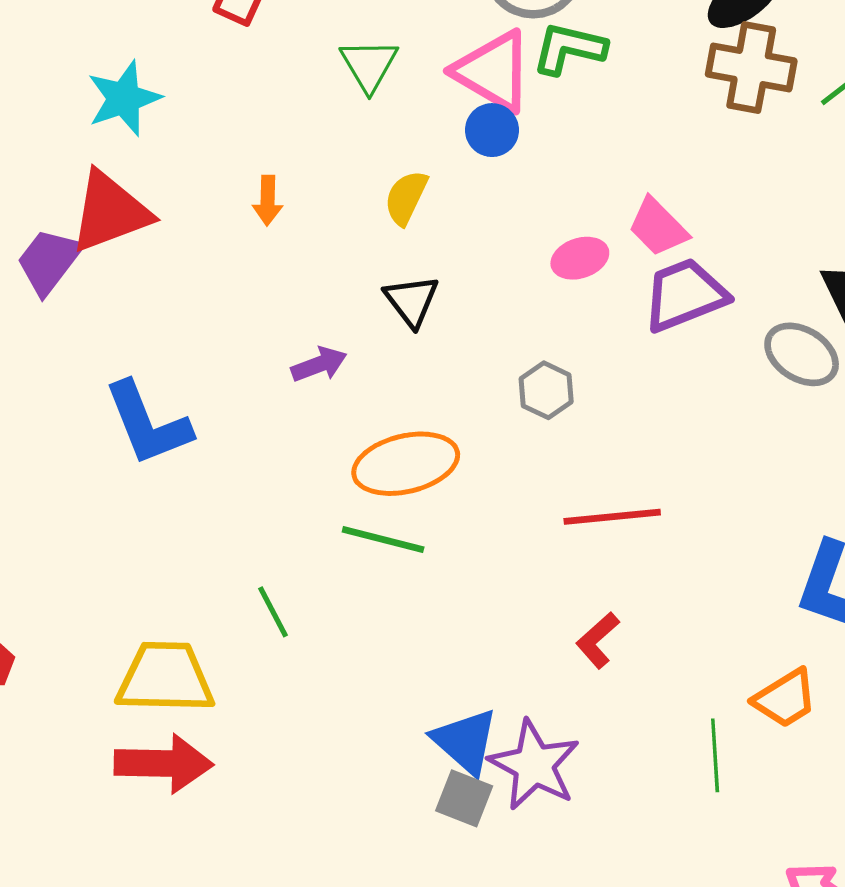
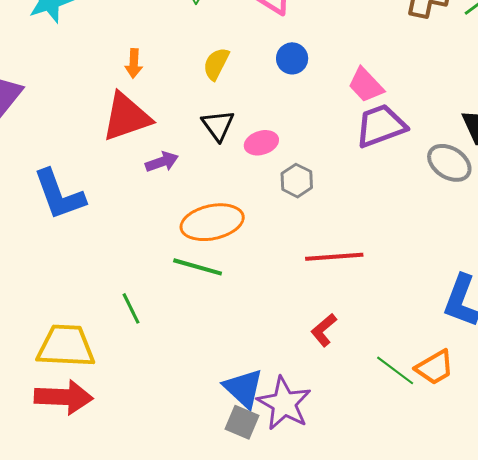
blue circle: (492, 130) -> (292, 58), moved
red triangle: (110, 212) -> (126, 117), moved
pink ellipse: (580, 258) -> (261, 143), moved
green line: (715, 755) -> (395, 370), moved, turned -51

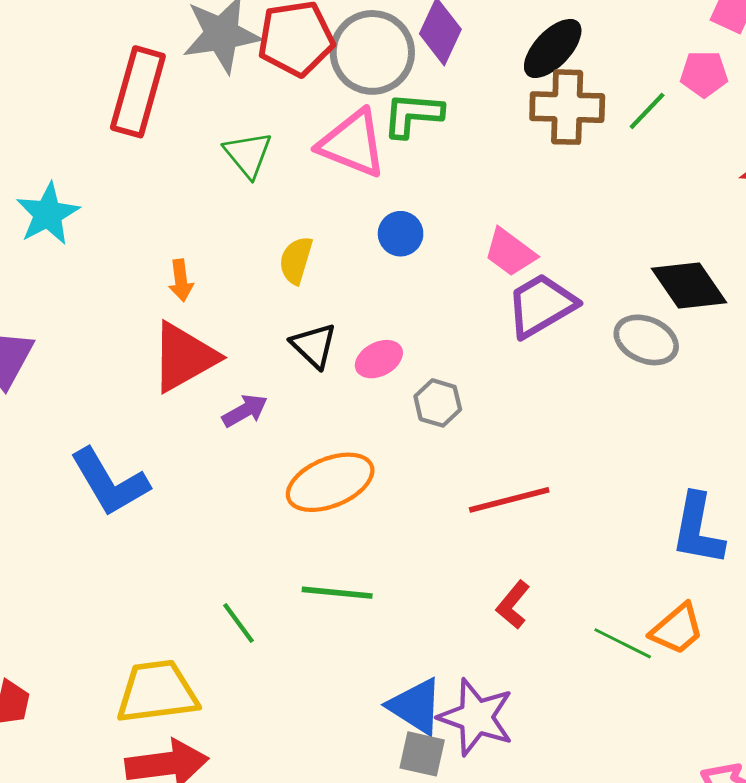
green line: (198, 267) -> (337, 593), moved

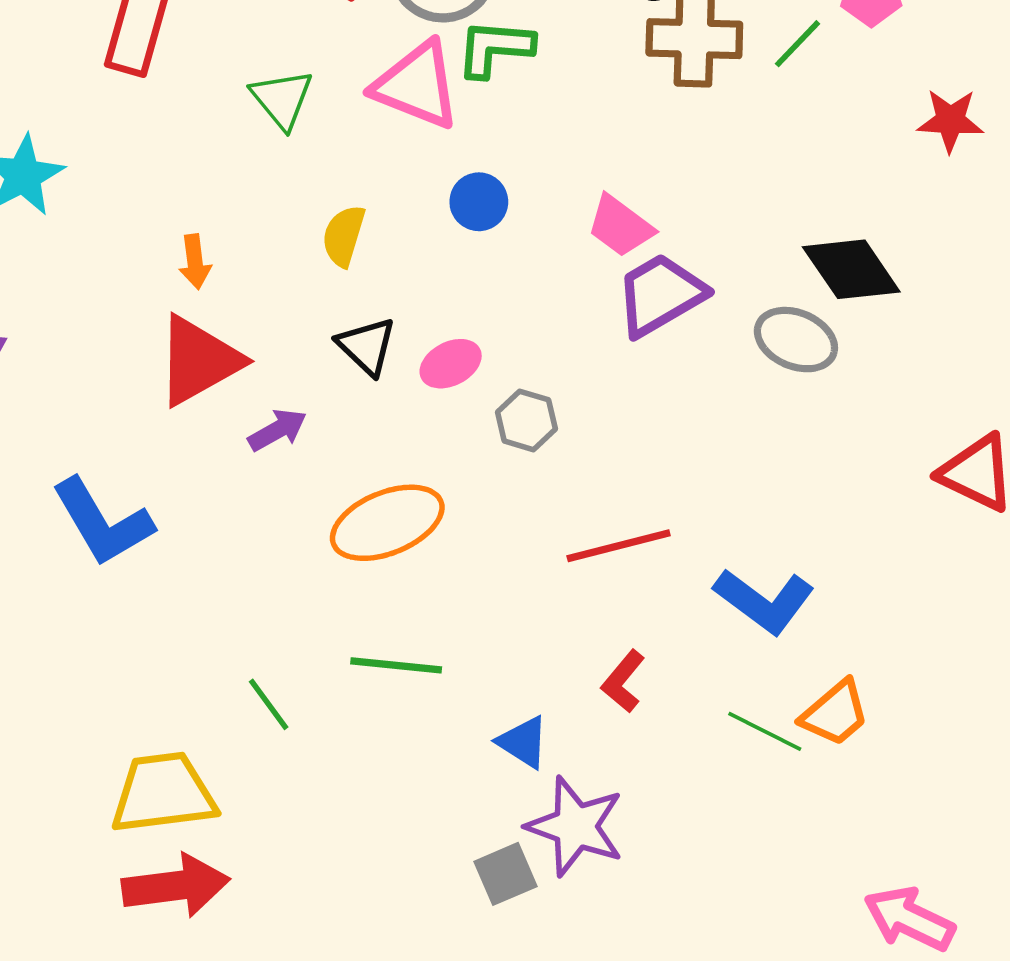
blue L-shape: (698, 529) -> (764, 601), moved, turned -64
blue triangle: (416, 706) -> (523, 742), moved, size x0.7
gray square: (422, 754) -> (505, 874), turned -36

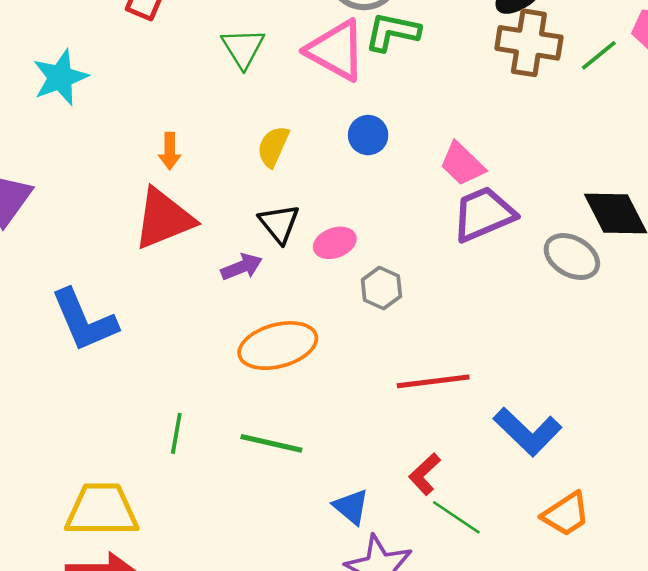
purple arrow: (277, 430) -> (242, 267), moved
green line: (269, 704) -> (176, 433), moved, turned 39
green line: (765, 731) -> (456, 517), moved

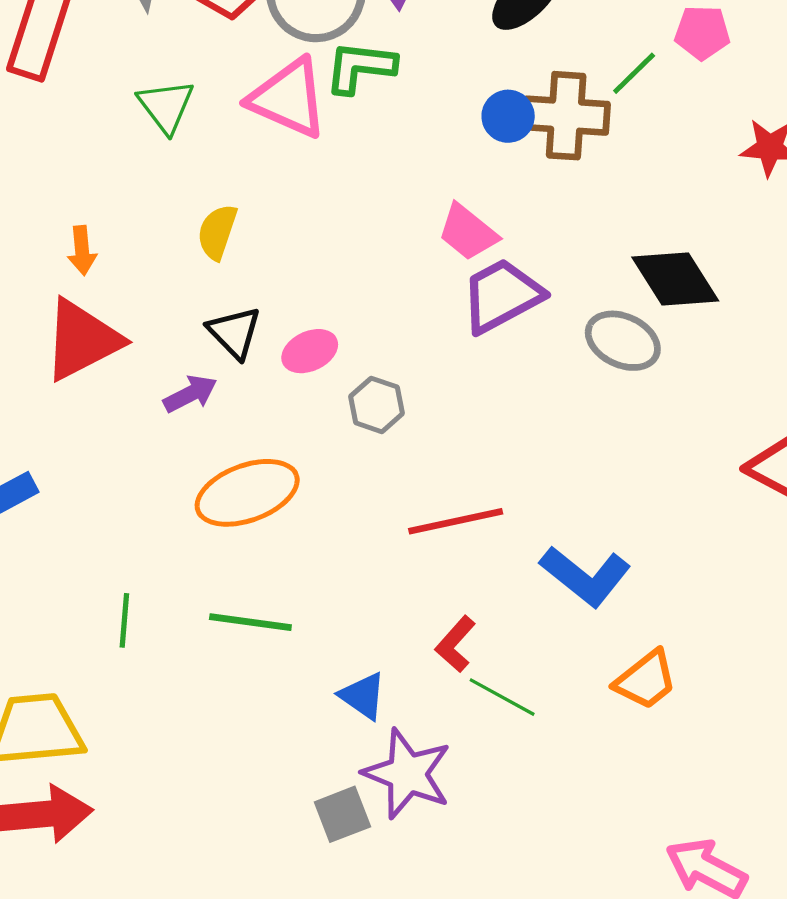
brown cross: (529, 43) -> (566, 116), moved
blue circle: (368, 135) -> (508, 116), moved

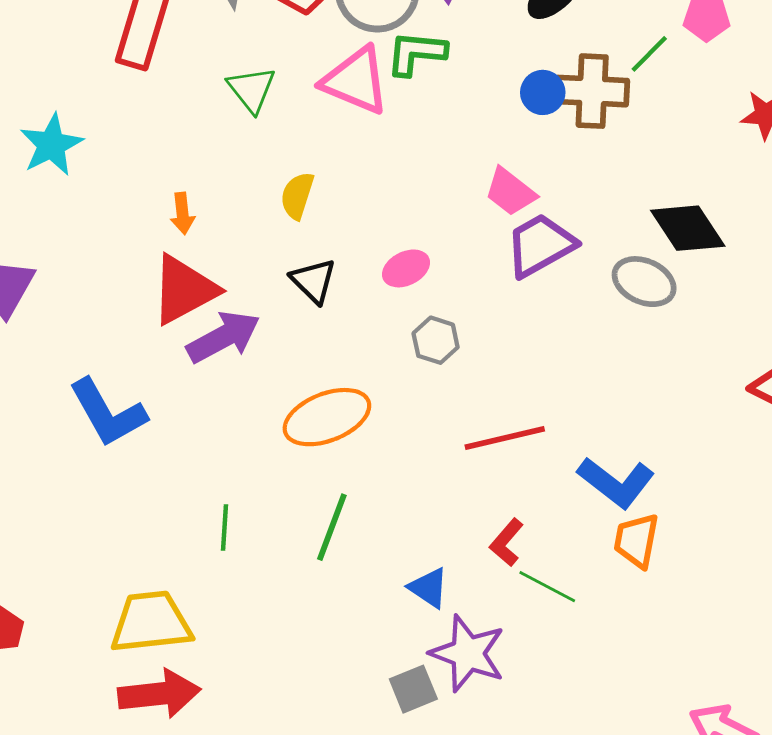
pink ellipse: (310, 351) -> (406, 268), moved
purple arrow: (190, 394) -> (223, 337), moved, size x1.6
green line: (250, 622) -> (332, 527), turned -76
orange trapezoid: (646, 680) -> (636, 541), moved, turned 140

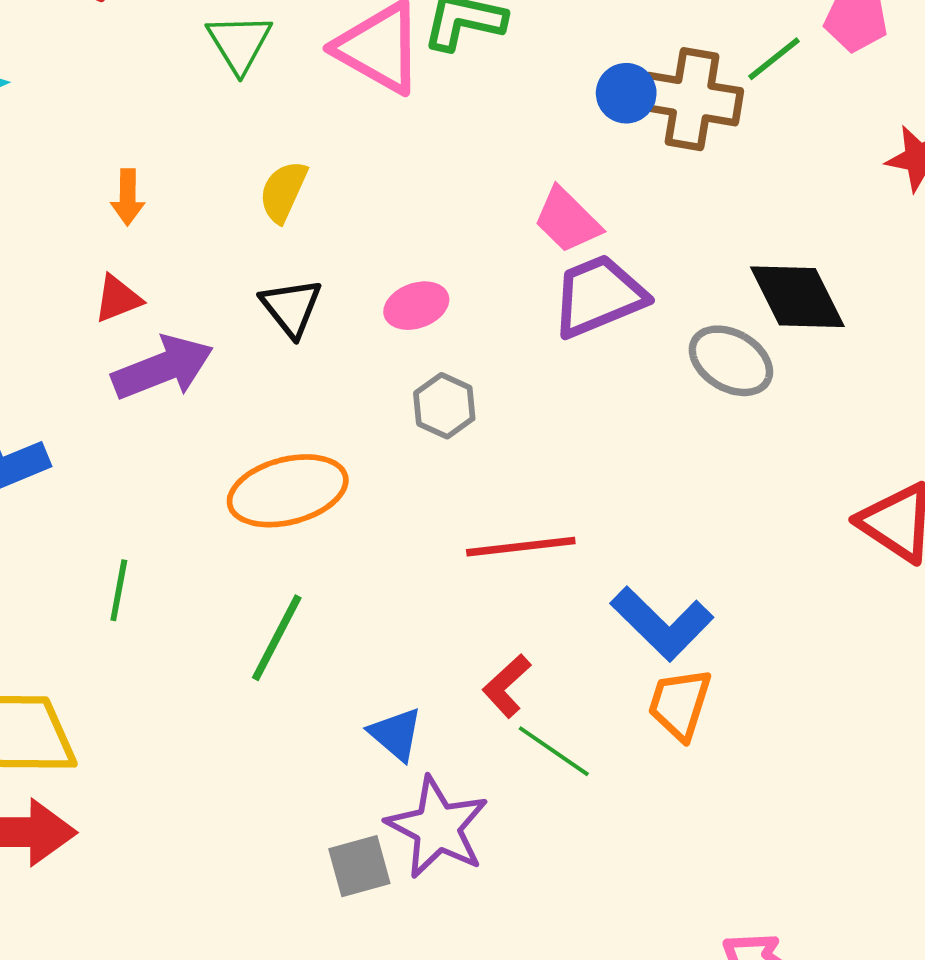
red triangle: (184, 290) -> (118, 299), size x0.5
green line: (225, 528) -> (119, 590), moved

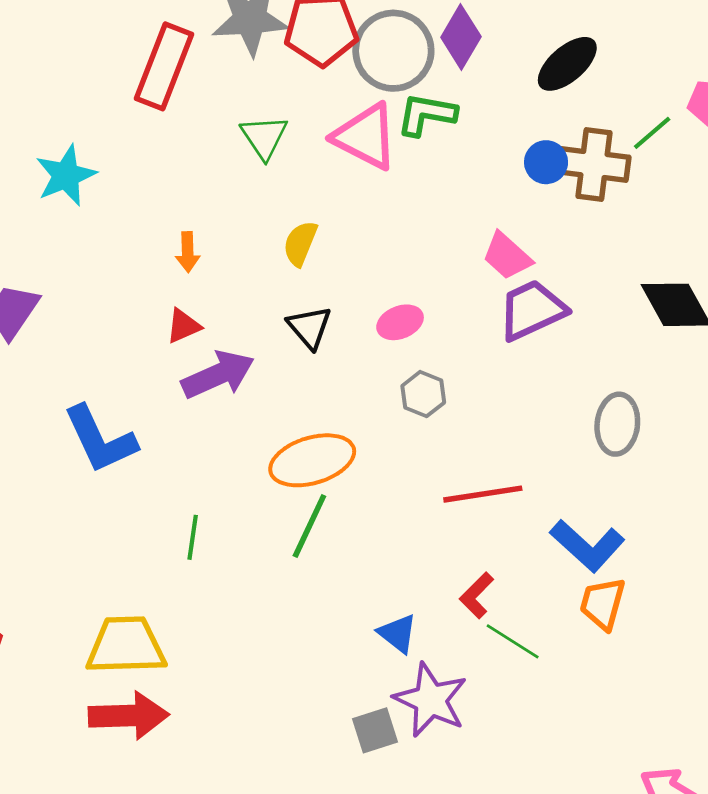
gray ellipse: (731, 361) -> (617, 424), moved, turned 68
green line: (277, 638) -> (309, 526), moved

